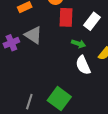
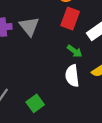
green square: (59, 99) -> (35, 103), size x0.7

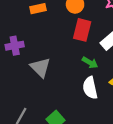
gray triangle: (29, 26) -> (40, 67), moved

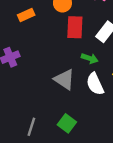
gray triangle: (40, 67) -> (64, 79), moved

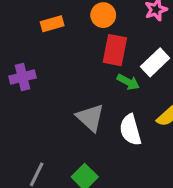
green arrow: (90, 58) -> (128, 82), moved

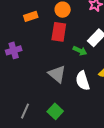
red rectangle: (115, 50) -> (59, 32), moved

